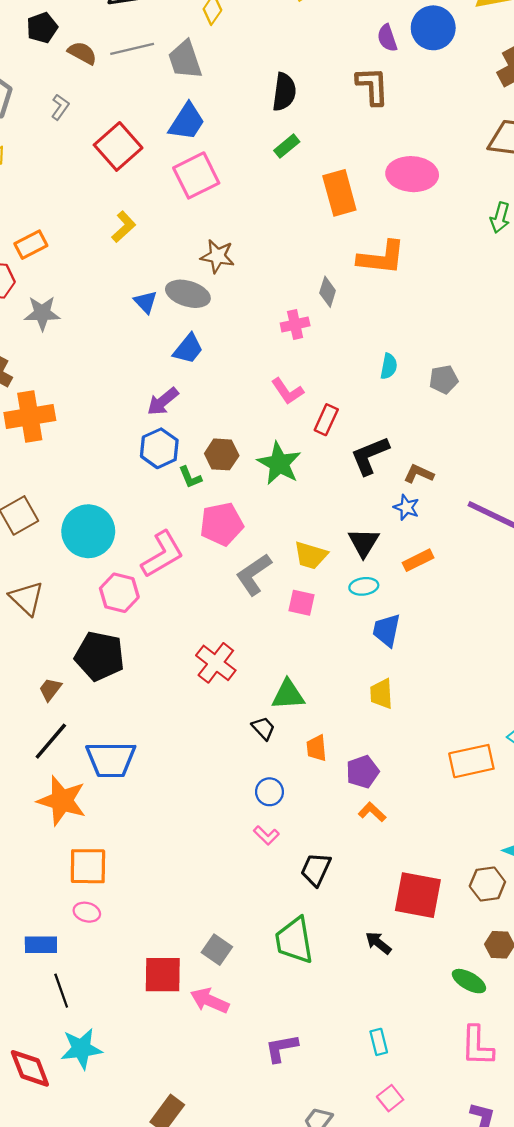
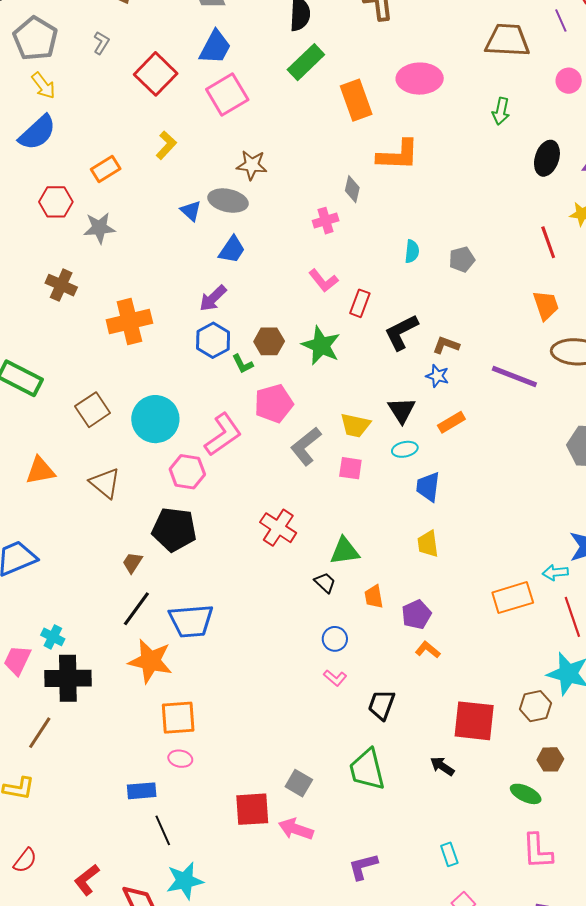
green rectangle: (287, 146) -> (306, 62), size x1.6
orange rectangle: (31, 245) -> (106, 169), moved
orange cross: (30, 416) -> (129, 321), moved

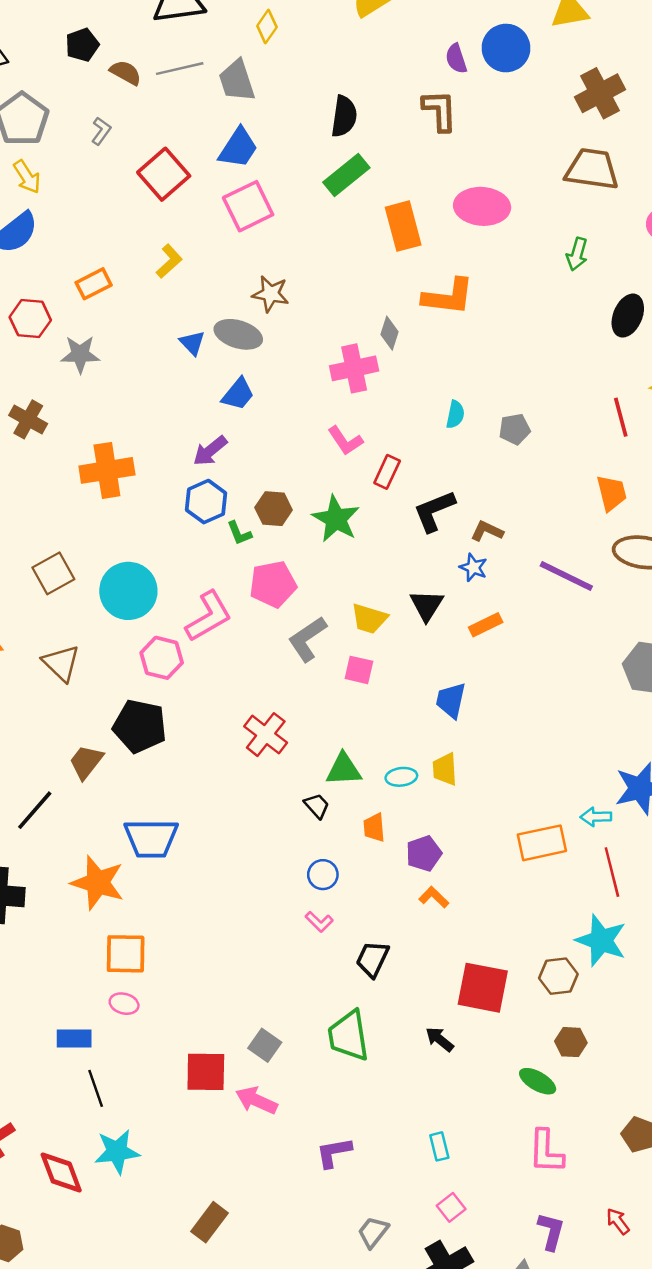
pink cross: (326, 221) -> (354, 368), size x1.5
cyan ellipse: (405, 449) -> (401, 777), moved
brown trapezoid: (132, 563) -> (86, 762), size x1.4
black line: (136, 609) -> (35, 810), moved

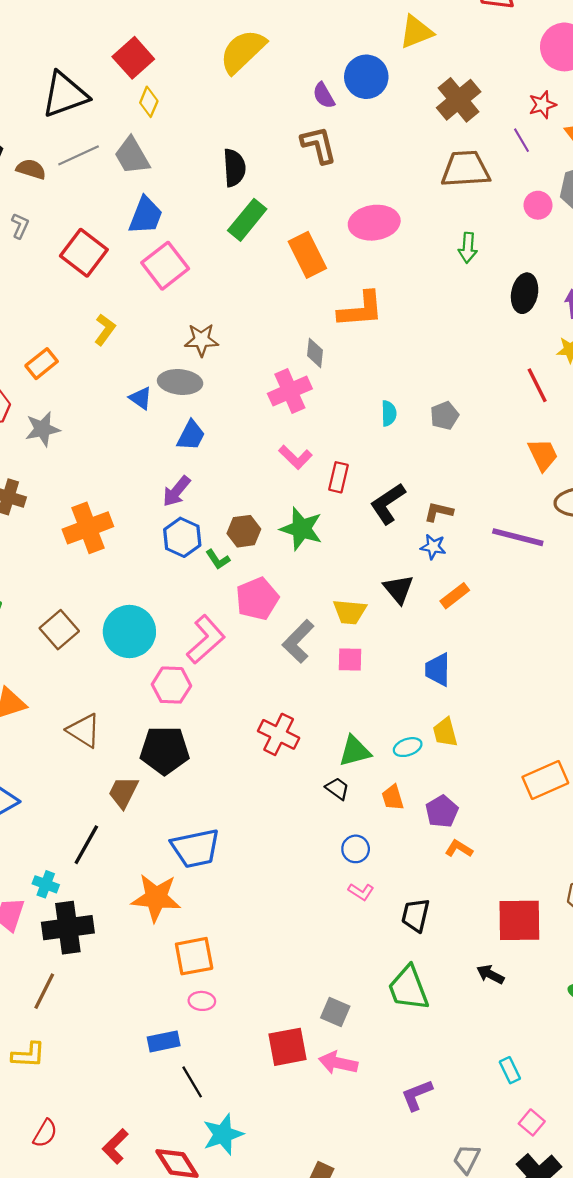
brown triangle: (61, 663) -> (84, 731), moved

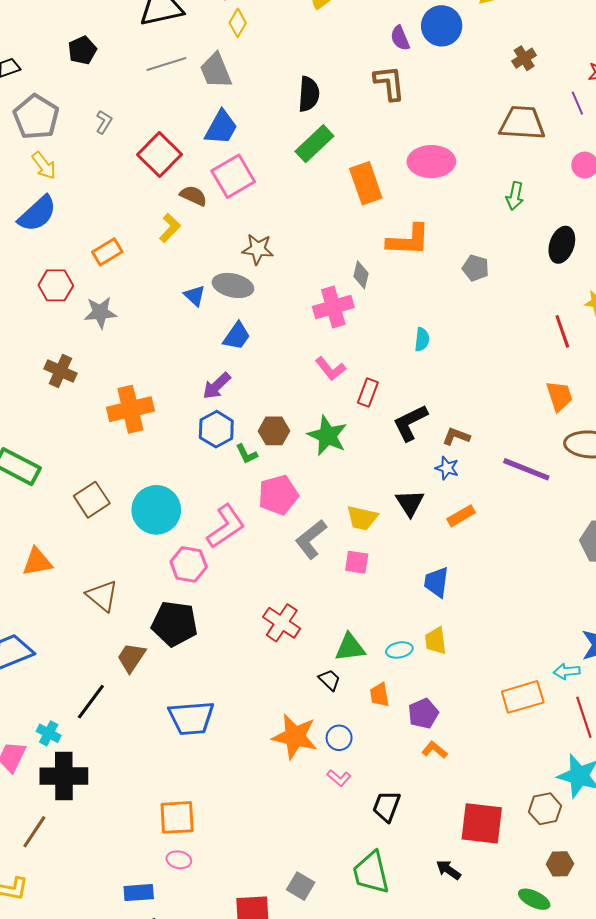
brown cross: (459, 100) -> (524, 58), size x0.6
brown semicircle: (31, 169) -> (193, 196), moved
gray pentagon: (445, 416) -> (476, 268), moved, turned 30
orange star: (156, 898) -> (295, 737), moved

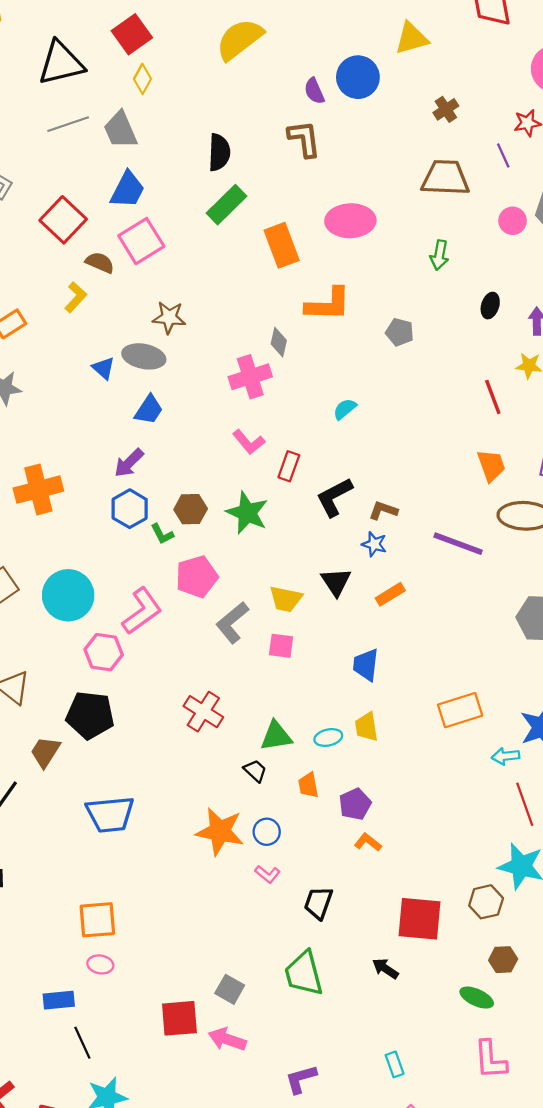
black ellipse: (562, 245) -> (490, 306), size x0.7
cyan semicircle: (422, 340) -> (345, 409), turned -135
orange rectangle: (523, 697) -> (460, 710), moved

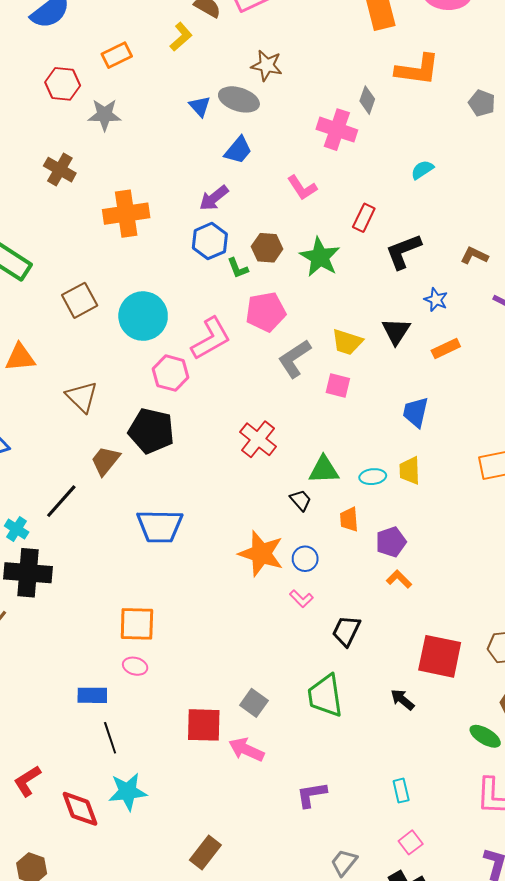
pink cross: (250, 377) -> (337, 130), turned 30
pink L-shape: (249, 442) -> (302, 188), moved
brown L-shape: (383, 510) -> (474, 256), moved

